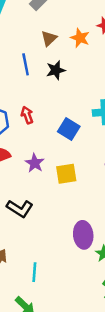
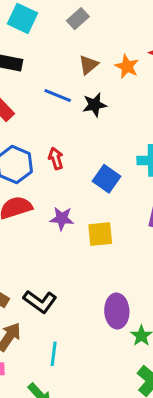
blue line: (26, 64) -> (58, 95), turned -60
purple star: (35, 163) -> (62, 219), turned -30
black L-shape: (20, 209) -> (40, 302), moved

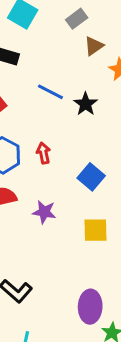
brown triangle: (88, 65) -> (94, 46), moved
black star: (95, 105) -> (86, 104), turned -30
yellow square: (100, 234) -> (95, 230), moved

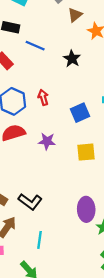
blue line: (50, 92) -> (35, 46), moved
blue square: (91, 177) -> (80, 113), turned 30

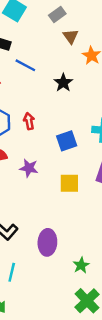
brown triangle: (75, 15) -> (71, 36), turned -32
purple ellipse: (86, 209) -> (47, 242), moved

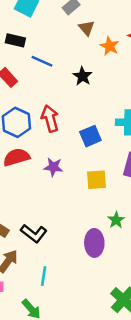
red arrow: (29, 121) -> (50, 119), size x1.5
purple ellipse: (47, 242) -> (94, 243), moved
green star: (81, 265) -> (116, 220), moved

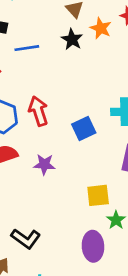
blue line: (42, 61) -> (27, 48), turned -30
black star: (82, 76) -> (72, 39), moved
yellow square: (96, 180) -> (98, 195), moved

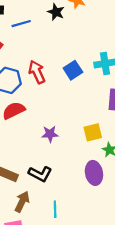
blue square: (84, 128) -> (73, 70), moved
purple star: (44, 164) -> (50, 134), moved

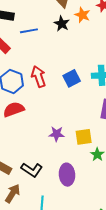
purple star: (50, 134) -> (57, 134), moved
purple ellipse: (94, 173) -> (67, 175), moved

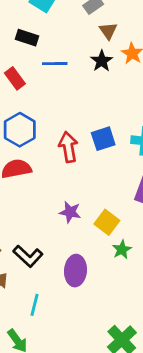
red arrow: (39, 76) -> (68, 147), moved
yellow square: (84, 137) -> (107, 222), turned 36

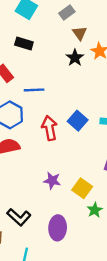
black rectangle: (27, 38) -> (24, 43), moved
blue line: (55, 64) -> (34, 90), moved
blue square: (103, 139) -> (78, 121), turned -30

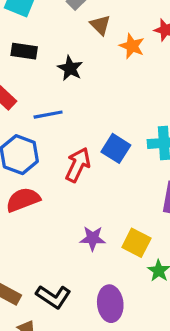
black star: (75, 58) -> (70, 68), moved
red arrow: (50, 128) -> (78, 165), turned 45

